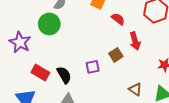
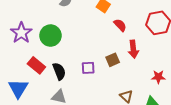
green circle: (49, 24) -> (50, 36), moved

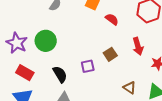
red arrow: (133, 49) -> (138, 46), moved
red rectangle: (36, 65) -> (25, 73), moved

